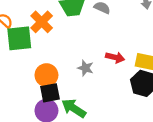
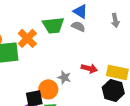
orange circle: (46, 75) -> (48, 89), moved

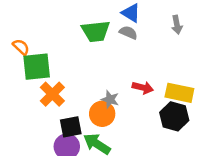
orange cross: (27, 38) -> (52, 94), moved
orange circle: (48, 89) -> (102, 114), moved

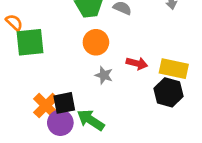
orange cross: (52, 94) -> (46, 106), moved
orange circle: (102, 114) -> (96, 42), moved

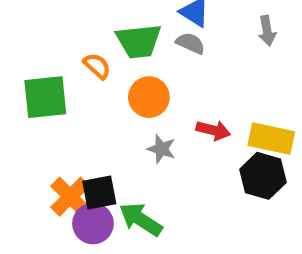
orange semicircle: (14, 22) -> (97, 66), moved

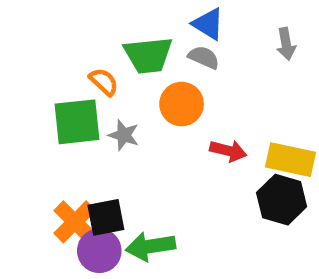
green square: (45, 97) -> (77, 122), moved
orange circle: (149, 97) -> (182, 104), moved
gray star: (161, 149) -> (124, 135), moved
green arrow: (141, 219) -> (150, 246), turned -42

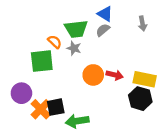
gray semicircle: (204, 57) -> (103, 30), turned -64
orange circle: (182, 104) -> (93, 75), moved
gray star: (124, 135) -> (74, 48), moved
purple circle: (99, 251) -> (21, 93), moved

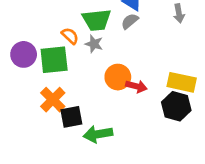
red arrow: (115, 75) -> (136, 86), moved
purple circle: (21, 93) -> (24, 54), moved
orange cross: (41, 109) -> (53, 100), moved

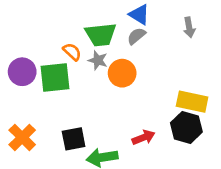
orange circle: (118, 77) -> (122, 73), moved
red arrow: (136, 86) -> (144, 137), moved, turned -36
orange cross: (53, 100) -> (22, 137), moved

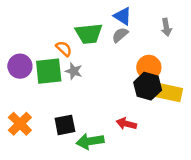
gray star: (98, 60) -> (74, 71), moved
orange circle: (122, 73) -> (149, 67), moved
black hexagon: (186, 127) -> (148, 86), moved
red arrow: (144, 137) -> (126, 124), turned -144

